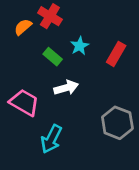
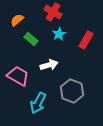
red cross: (50, 16) -> (53, 12), moved
green rectangle: (53, 57) -> (31, 39), moved
gray hexagon: (117, 123) -> (72, 91), moved

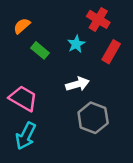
red cross: (53, 12) -> (98, 19), moved
white arrow: (49, 65) -> (77, 84), moved
cyan arrow: (38, 103) -> (26, 136), moved

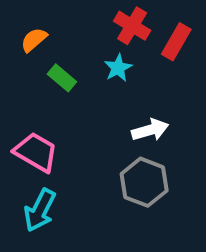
red cross: (98, 19) -> (132, 26), moved
red rectangle: (111, 52) -> (176, 42), moved
white arrow: (77, 84) -> (150, 130), moved

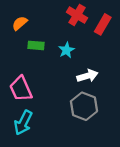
cyan star: (118, 68) -> (66, 50), moved
green rectangle: (62, 78) -> (36, 45), turned -35
pink trapezoid: (36, 152) -> (21, 89), turned -144

